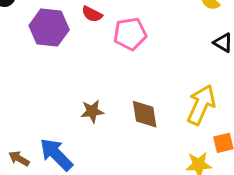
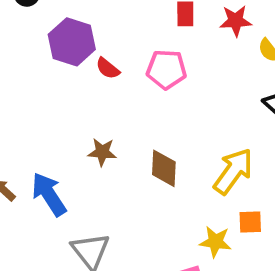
red semicircle: (92, 14) -> (108, 68), moved

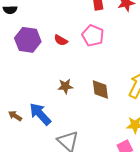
purple hexagon: (72, 42) -> (28, 40), moved
pink pentagon: (166, 69) -> (93, 35), turned 30

